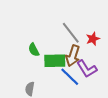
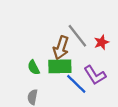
green semicircle: (34, 50) -> (34, 67), moved
brown arrow: (73, 56) -> (61, 48), moved

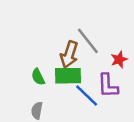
red star: (101, 42) -> (119, 59), moved
purple L-shape: (95, 75) -> (108, 86), turned 30

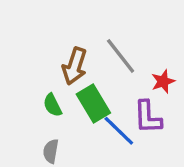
brown arrow: (69, 54) -> (75, 66), moved
green rectangle: (68, 76) -> (93, 104), turned 60

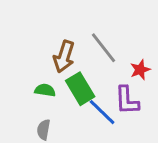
green semicircle: (53, 105) -> (45, 90), turned 126

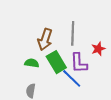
gray line: (104, 48) -> (73, 33), turned 40
purple L-shape: (127, 100) -> (79, 63), moved

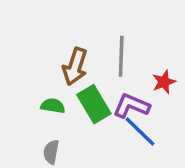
purple L-shape: (79, 63) -> (131, 106), turned 115
blue line: (72, 78) -> (140, 131), moved

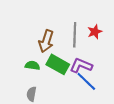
red star: (164, 82) -> (95, 32), moved
green rectangle: (94, 104) -> (58, 64), turned -30

